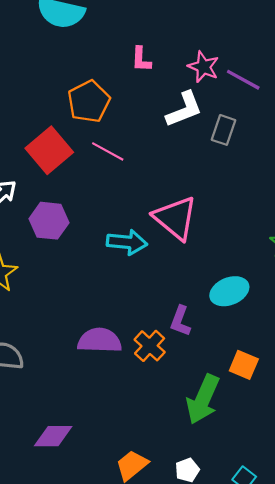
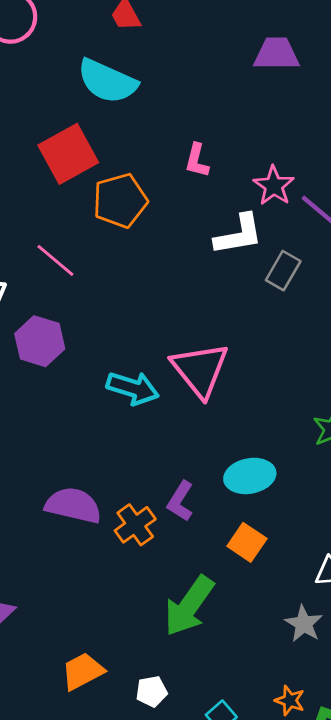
red square: (49, 150) -> (68, 154), moved
pink line: (108, 151) -> (55, 260), moved
orange square: (244, 365) -> (247, 542), moved

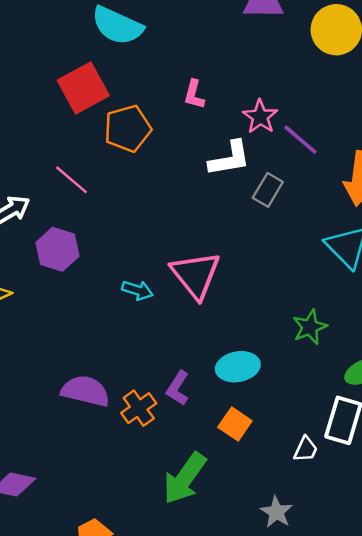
cyan arrow: (133, 388) -> (137, 290), size x0.7
gray star: (304, 624) -> (276, 512), moved

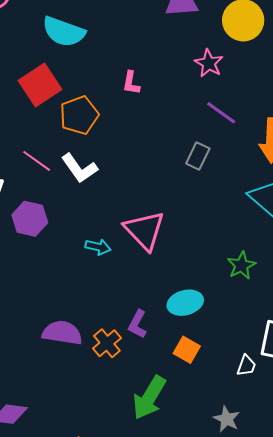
pink star: (260, 117) -> (209, 63), moved
white L-shape: (230, 159) -> (79, 168), moved, turned 69

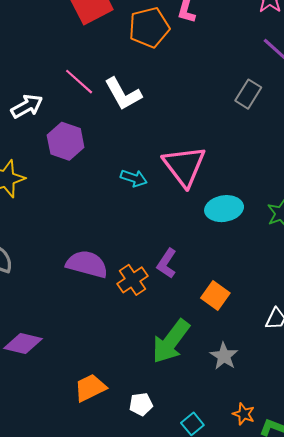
orange pentagon: (79, 115) -> (149, 27), moved
cyan ellipse: (185, 303) -> (224, 209), moved
gray star: (227, 419) -> (224, 356), moved

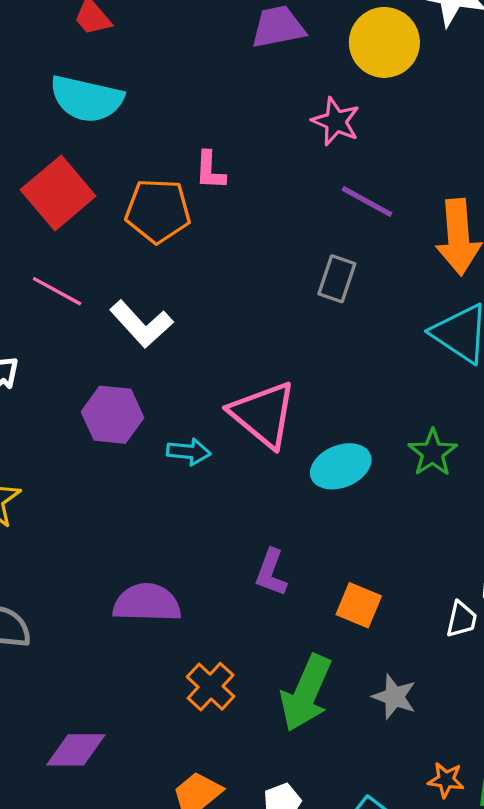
orange pentagon: (149, 27) -> (158, 211), turned 30
pink line: (79, 82) -> (57, 291), moved
purple hexagon: (66, 141) -> (113, 415), moved
orange cross: (133, 280) -> (211, 687), moved

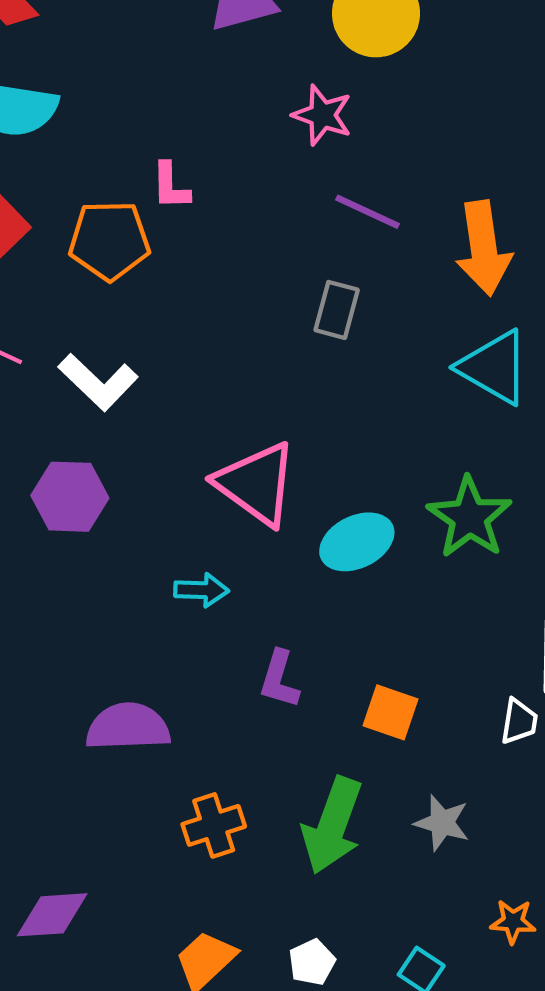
cyan arrow: (189, 452) -> (201, 590), moved
green star: (433, 453) -> (469, 517), size x1.4
orange cross: (211, 687) -> (214, 825), turned 33

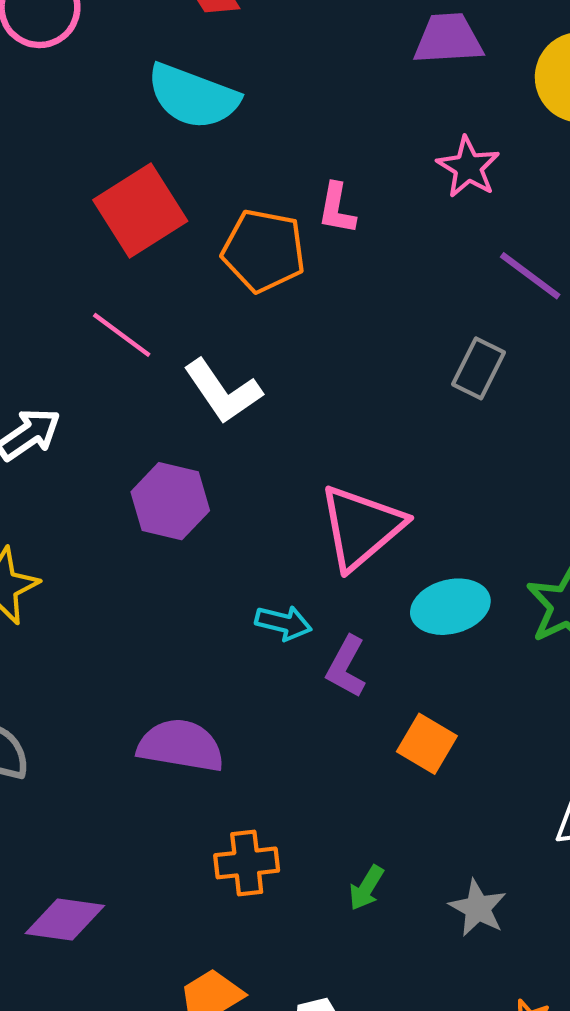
pink star: (322, 115) -> (468, 167), moved
pink triangle: (256, 484) -> (361, 527), turned 32
purple L-shape: (279, 679) -> (346, 667), moved
orange square: (390, 712) -> (427, 744), moved
green arrow: (332, 825) -> (366, 888), size x0.5

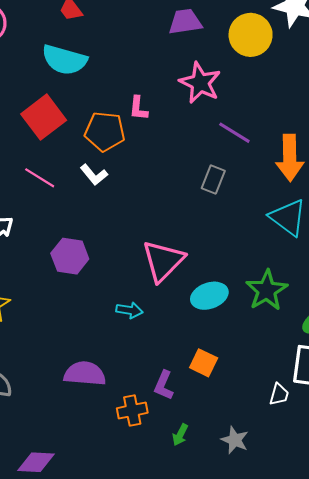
pink star: (468, 167) -> (200, 83), size x1.4
white L-shape: (223, 391) -> (94, 175), moved, size x0.7
purple L-shape: (346, 667) -> (164, 385), moved
orange cross: (247, 863) -> (132, 410), moved

